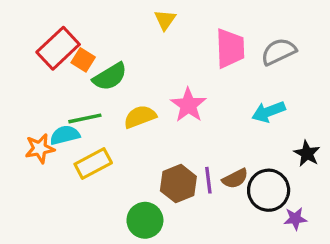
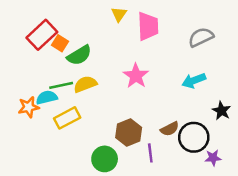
pink trapezoid: (230, 48) -> (148, 26), moved
yellow semicircle: (140, 117) -> (85, 84), moved
purple line: (208, 180) -> (150, 153), moved

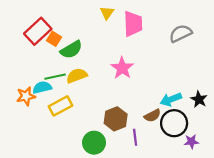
cyan arrow: (194, 81) -> (171, 99), moved

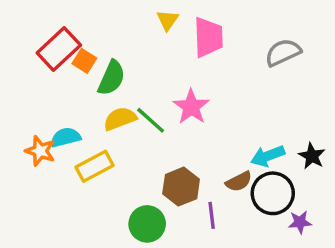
green semicircle: (71, 50) -> (111, 78), turned -35
green line: (55, 77) -> (151, 120), moved, turned 54
orange star: (26, 96) -> (40, 151), turned 30

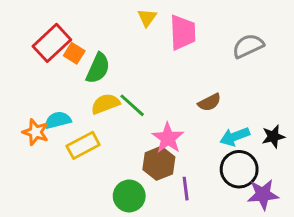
pink star: (191, 107) -> (168, 138), moved
black star: (312, 156) -> (273, 137), turned 30
brown semicircle: (239, 181) -> (209, 102), moved
purple star: (300, 222) -> (263, 194), size x1.5

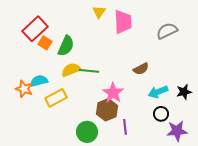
orange square: (74, 53) -> (45, 43), moved
green line: (132, 105) -> (89, 71), turned -36
black circle: (239, 169) -> (161, 114), size x0.6

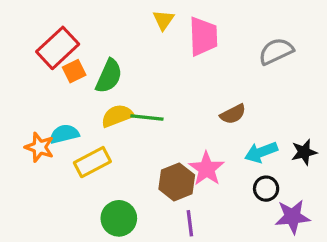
orange square: (45, 43) -> (74, 71), turned 32
pink star: (113, 93) -> (207, 169), moved
purple line: (125, 127) -> (190, 223), moved
green circle: (87, 132) -> (119, 218), moved

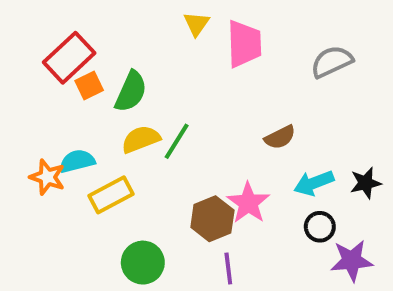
green line: (147, 117) -> (177, 141), turned -64

